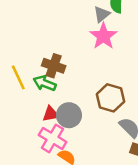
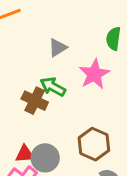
gray triangle: (102, 14) -> (58, 48), moved
green arrow: (45, 83) -> (53, 87), moved

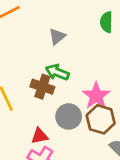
pink star: (94, 74) -> (96, 96), moved
gray circle: (45, 158) -> (69, 116), moved

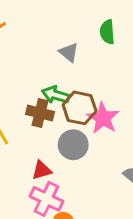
gray triangle: (57, 36) -> (69, 52), moved, turned -36
brown hexagon: (101, 119) -> (80, 108), moved

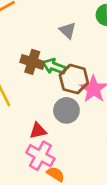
brown cross: (40, 113) -> (32, 62), moved

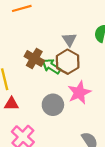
brown hexagon: (74, 79) -> (68, 62), moved
red triangle: (38, 131) -> (11, 104), moved

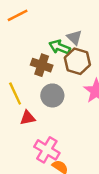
green arrow: (51, 66) -> (60, 47), moved
gray circle: (53, 105) -> (52, 95), moved

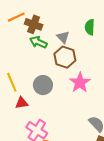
green arrow: (60, 47) -> (38, 42), moved
brown cross: (42, 65) -> (34, 24), moved

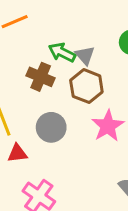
brown cross: (34, 24) -> (41, 77), moved
green arrow: (38, 42) -> (62, 52), moved

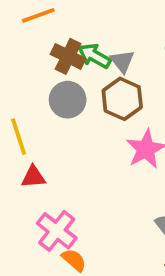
brown cross: (41, 77) -> (68, 56), moved
gray circle: (51, 127) -> (68, 100), moved

